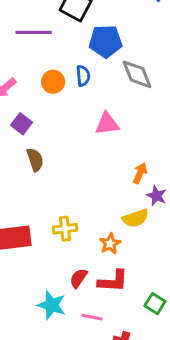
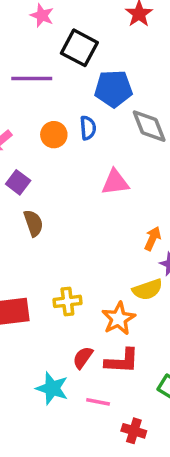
orange star: (110, 244) -> (119, 318), size x1.4

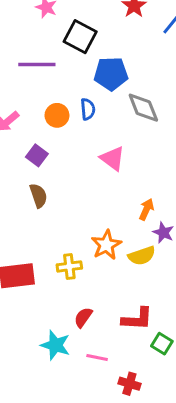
purple square: (18, 182) -> (37, 155), moved
pink triangle: (115, 182) -> (112, 159), turned 44
orange star: (119, 318) -> (106, 245), moved
red L-shape: (122, 361) -> (137, 319), moved

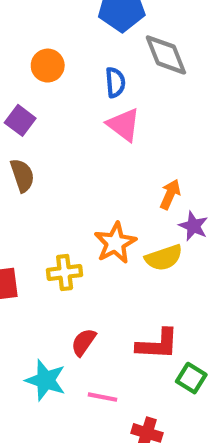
blue semicircle: (88, 109) -> (115, 82), moved

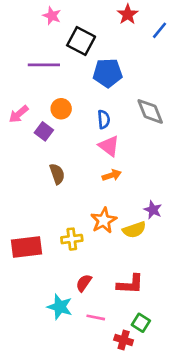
gray diamond: (166, 55) -> (150, 111), moved
purple square: (20, 120) -> (44, 131), moved
brown semicircle: (22, 175) -> (57, 174), moved
orange arrow: (170, 194) -> (112, 175), moved, turned 48
green square: (191, 378) -> (141, 323), moved

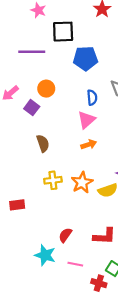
black square: (81, 41) -> (63, 32), turned -30
blue semicircle: (104, 119) -> (92, 98), moved
pink triangle: (109, 146) -> (86, 120), turned 42
yellow cross: (72, 239) -> (53, 180), moved
red rectangle: (27, 247) -> (17, 205), size x0.6

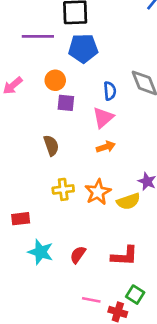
blue pentagon: (85, 58) -> (83, 48), moved
purple square: (32, 108) -> (66, 103), moved, turned -32
cyan star: (45, 255) -> (41, 252), moved
pink line: (75, 264) -> (91, 300), moved

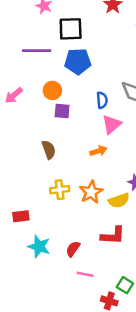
pink triangle: (103, 118) -> (112, 124), moved
red L-shape: (124, 256) -> (113, 236), moved
pink line: (91, 300) -> (85, 274), moved

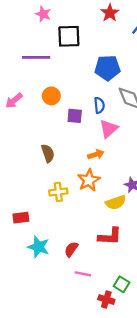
blue pentagon: (78, 61) -> (107, 68), moved
purple square: (62, 111) -> (75, 116), moved
orange star: (91, 192) -> (89, 180), moved

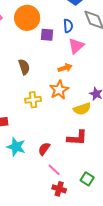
orange circle: (51, 96) -> (27, 18), size x1.6
pink line: (83, 274) -> (54, 170), turned 32
red cross: (106, 300) -> (59, 189), moved

